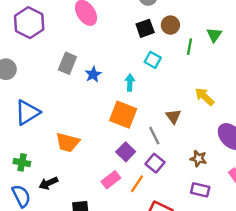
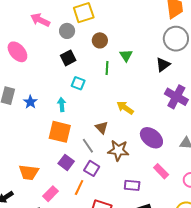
brown circle: (170, 25) -> (100, 40), moved
orange trapezoid: (68, 142) -> (29, 172), moved
brown star: (198, 159) -> (118, 150), moved, size x1.5
pink rectangle: (111, 180) -> (50, 194), moved

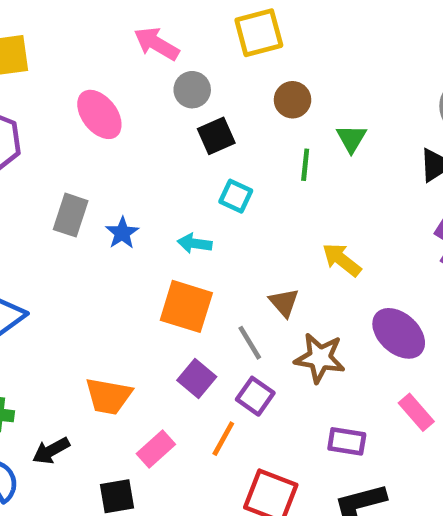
gray circle: (67, 31) -> (192, 90), moved
cyan arrow: (62, 105) -> (195, 243), turned -80

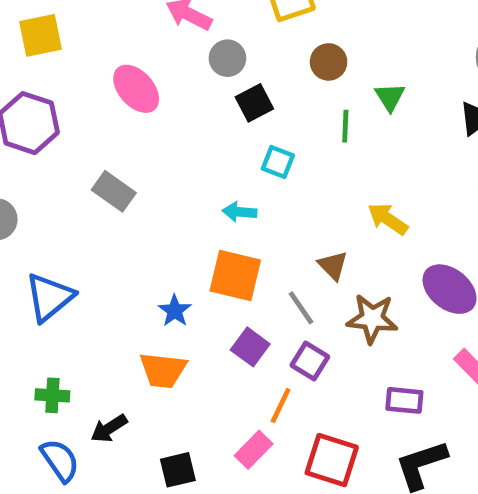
gray rectangle: (71, 215) -> (114, 191), turned -69
blue star: (122, 233) -> (175, 311), moved
pink rectangle: (156, 449) -> (254, 450), moved

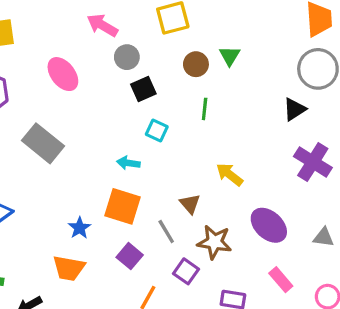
green triangle: (390, 97) -> (230, 56), moved
gray rectangle: (114, 191) -> (43, 143), size x1.4
purple square: (310, 361) -> (186, 271), moved

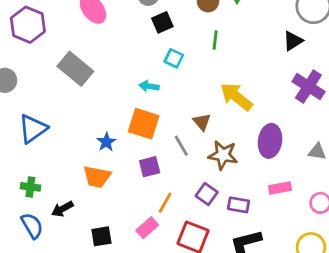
yellow arrow: (230, 174) -> (236, 97), size x1.4
purple ellipse: (269, 225) -> (270, 141), turned 56
purple square: (130, 256) -> (150, 167), turned 35
purple square: (186, 271) -> (207, 194), moved
pink rectangle: (281, 280) -> (280, 188), turned -60

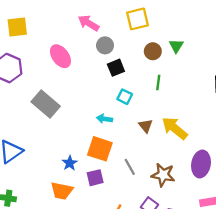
brown triangle: (202, 122) -> (146, 126), moved
purple square: (150, 167) -> (95, 178), moved

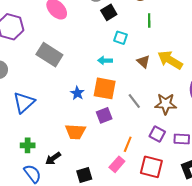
blue star: (70, 163) -> (77, 93), moved

